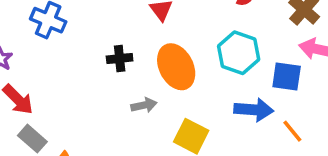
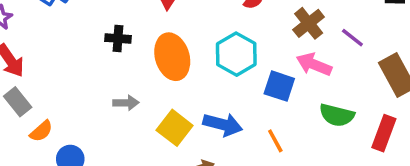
gray arrow: (144, 105) -> (126, 103), moved
blue arrow: (254, 110) -> (223, 125), moved

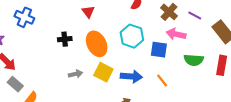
yellow square: (175, 128) -> (103, 72), moved

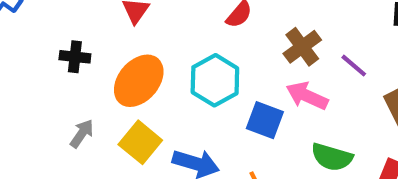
orange ellipse: (97, 44) -> (139, 81), turned 55
gray arrow: (75, 74) -> (82, 134), turned -56

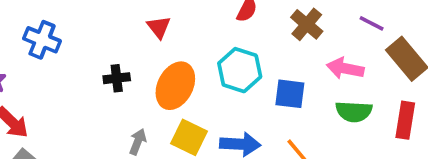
purple line: (354, 66) -> (372, 23), moved
pink arrow: (307, 96) -> (345, 68), moved

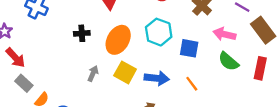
green semicircle: (354, 112) -> (228, 61), turned 35

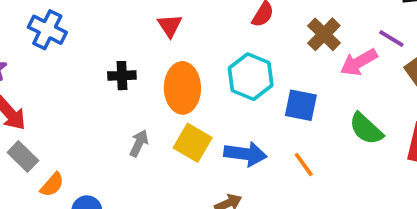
pink arrow: (224, 34) -> (359, 62), moved, turned -45
orange ellipse: (118, 40) -> (182, 88), turned -32

